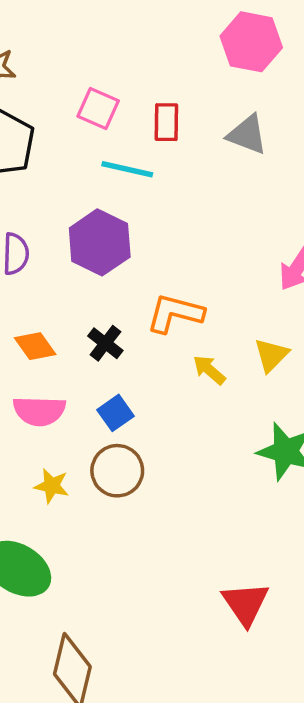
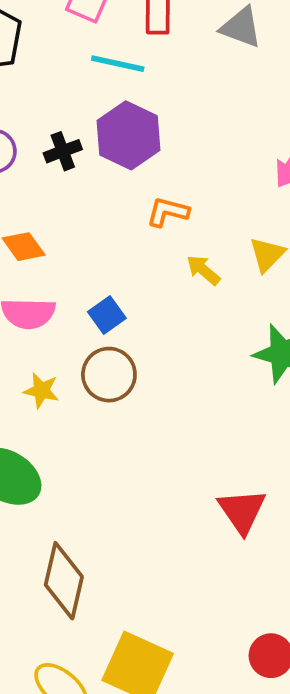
purple hexagon: (100, 242) -> (128, 135), moved
orange L-shape: (175, 313) -> (168, 212), size x0.7
black cross: (105, 343) -> (63, 151), moved, turned 32

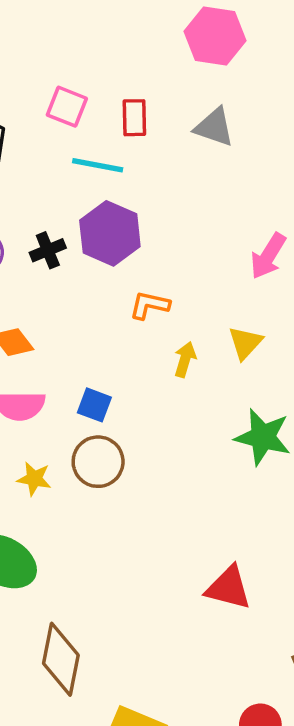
yellow arrow: (203, 270) -> (185, 359), turned 68
blue square: (107, 315) -> (94, 405), turned -32
red triangle: (242, 511) -> (229, 588), turned -39

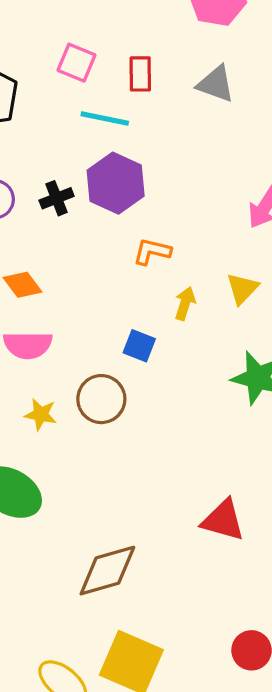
blue square: (94, 405) -> (139, 346), moved
brown diamond: (61, 659) -> (107, 571), moved, turned 62

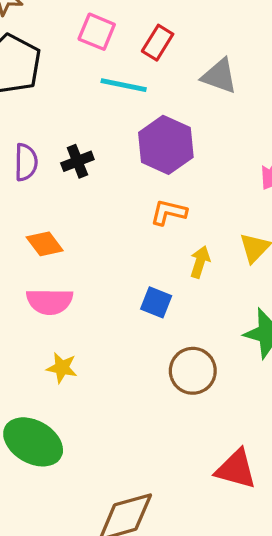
red rectangle: (140, 74) -> (158, 43), turned 32
gray triangle: (216, 84) -> (219, 76), moved
purple hexagon: (116, 183) -> (166, 145), moved
brown circle: (101, 399) -> (193, 371), moved

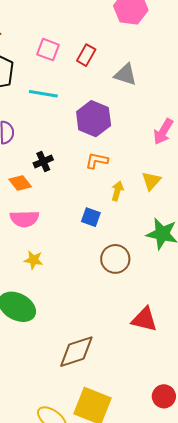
cyan line: (124, 85) -> (43, 94), moved
black cross: (77, 161) -> (43, 161), moved

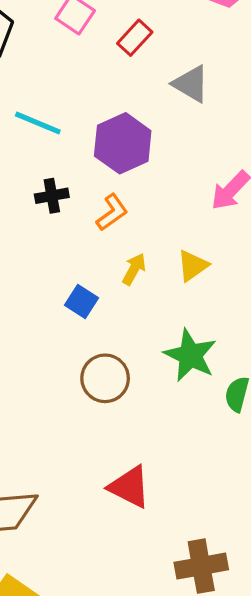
cyan line: (43, 94) -> (38, 123), moved
black cross: (43, 161) -> (52, 196), moved
orange L-shape: (97, 161) -> (112, 212), turned 120

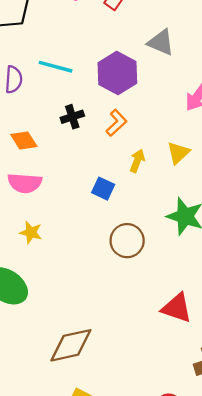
gray triangle: (191, 84) -> (161, 42), moved
red triangle: (129, 487) -> (177, 308), moved

